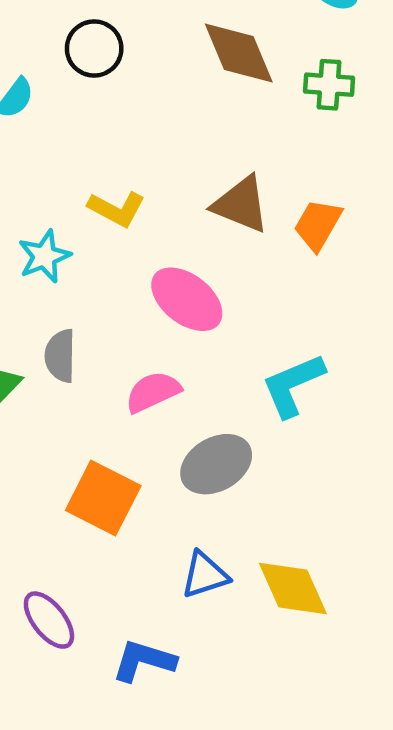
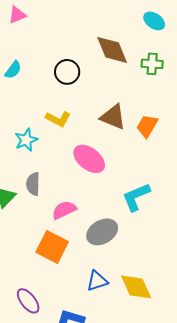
black circle: (94, 49) -> (67, 72), moved
pink semicircle: (153, 392) -> (64, 210), moved

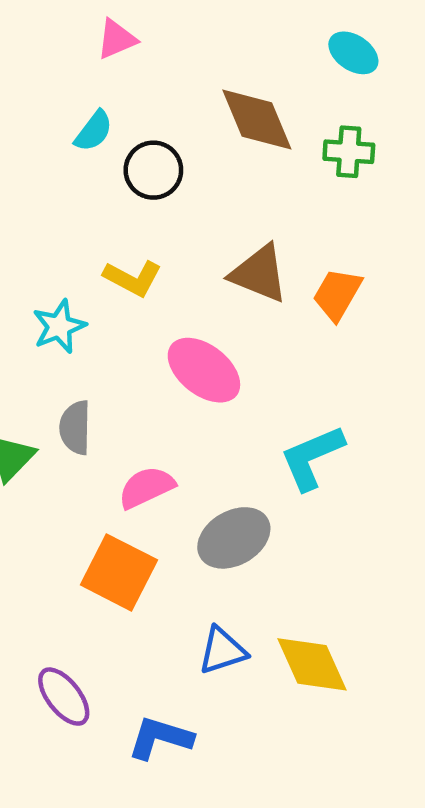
pink triangle: (17, 15) -> (117, 39), moved
cyan semicircle: (13, 70) -> (94, 131), moved

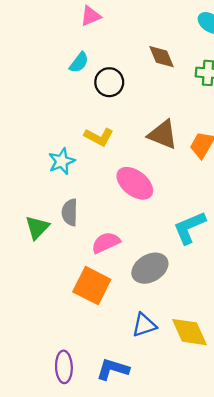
brown diamond: (257, 120) -> (162, 57), size x0.7
purple ellipse: (64, 697) -> (64, 367), moved, turned 36

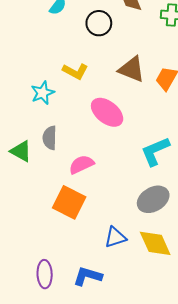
black circle: (109, 82) -> (99, 23), moved
green triangle: (37, 227) -> (21, 151), turned -45
gray ellipse: (150, 268) -> (153, 199), moved

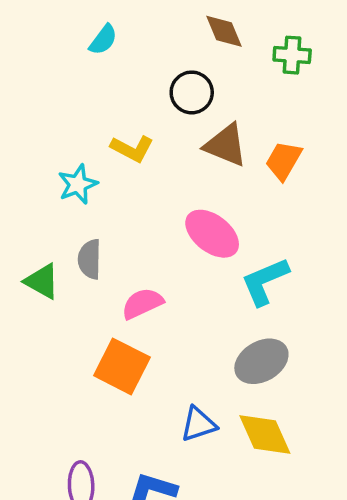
black circle: (99, 23) -> (192, 92), moved
pink ellipse: (107, 112) -> (212, 234), moved

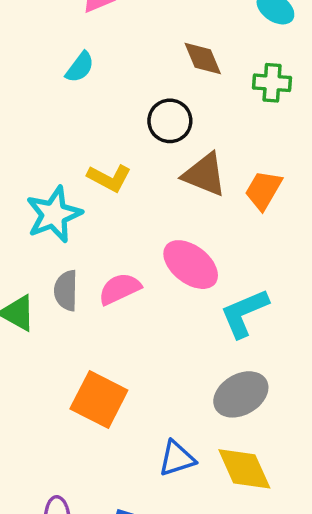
cyan star: (78, 184) -> (54, 214), size x1.4
pink semicircle: (142, 303) -> (120, 289), moved

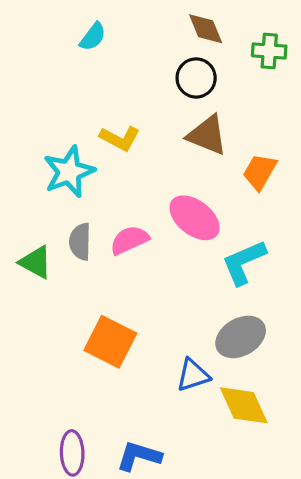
black circle: (170, 121) -> (196, 78), moved
orange trapezoid: (263, 190) -> (260, 172), moved
blue triangle: (177, 458) -> (193, 375), moved

